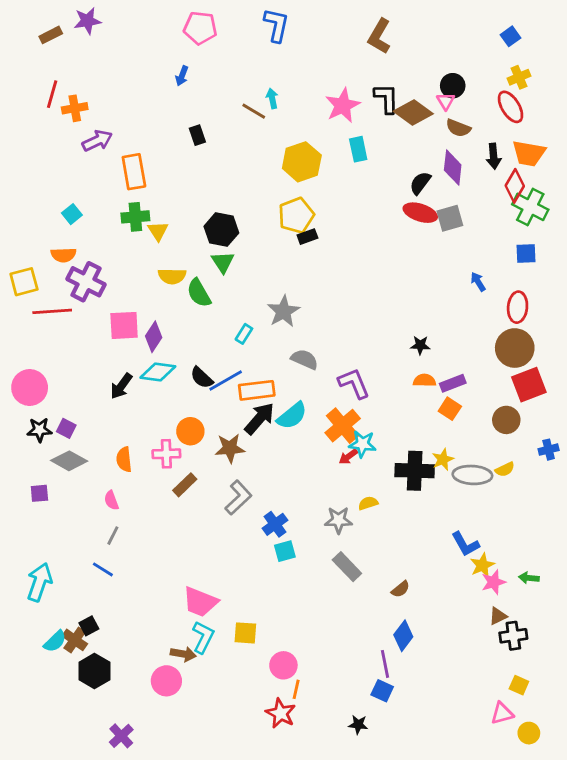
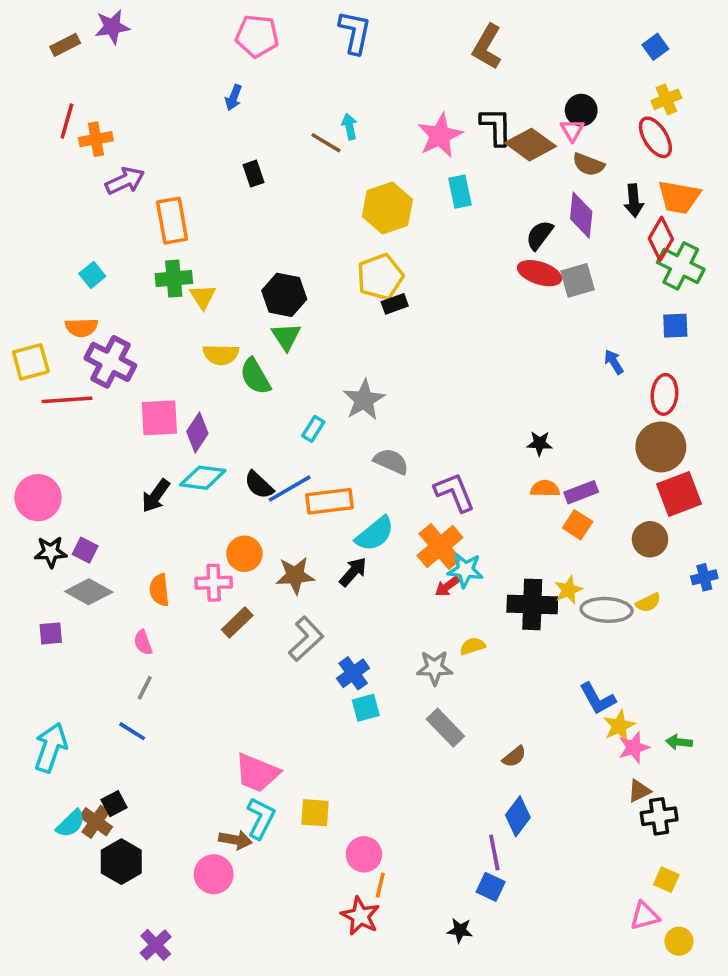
black arrow: (259, 419) -> (353, 572), moved, size x0.7

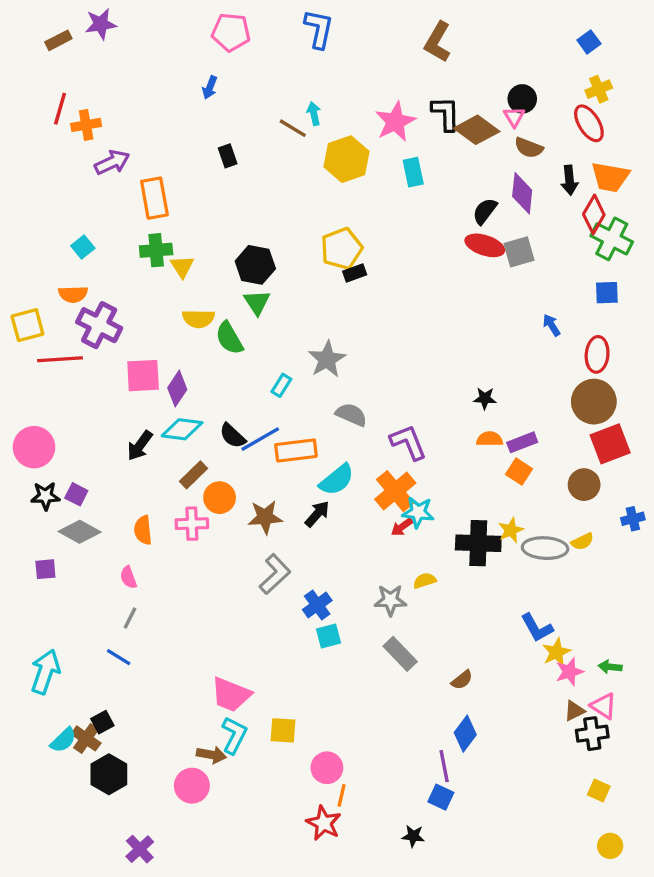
yellow hexagon: (387, 208) -> (346, 159), moved
brown rectangle: (237, 623) -> (193, 475), moved
pink triangle: (645, 916) -> (604, 706), moved, turned 48

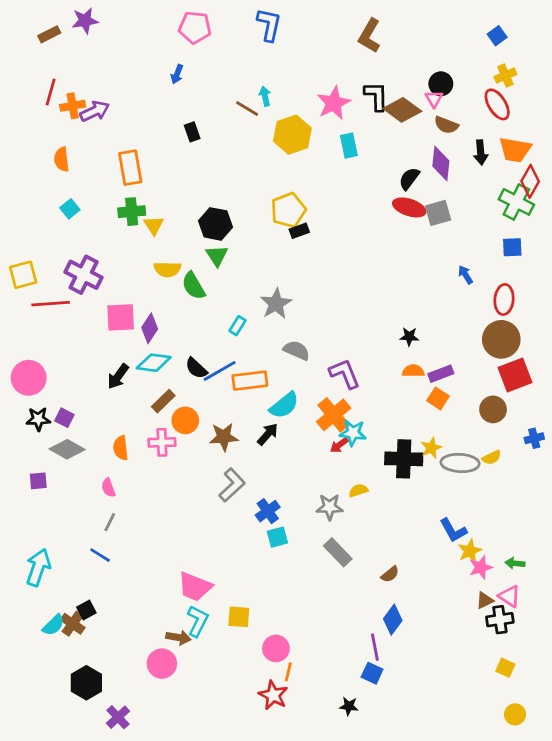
purple arrow: (112, 162) -> (95, 111), moved
red diamond: (594, 214) -> (530, 181), moved
orange semicircle: (73, 294) -> (62, 159), moved, turned 85
black hexagon: (109, 774) -> (86, 683), moved

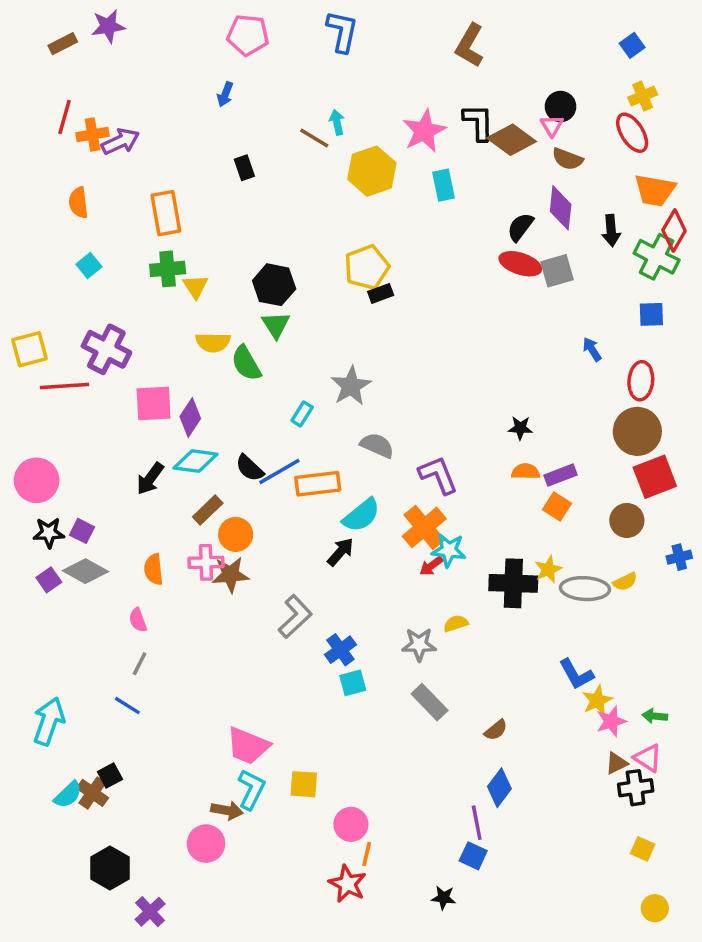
black arrow: (481, 152) -> (611, 231), moved
brown star: (224, 437) -> (230, 575), moved
purple square: (38, 481) -> (49, 580), moved, turned -30

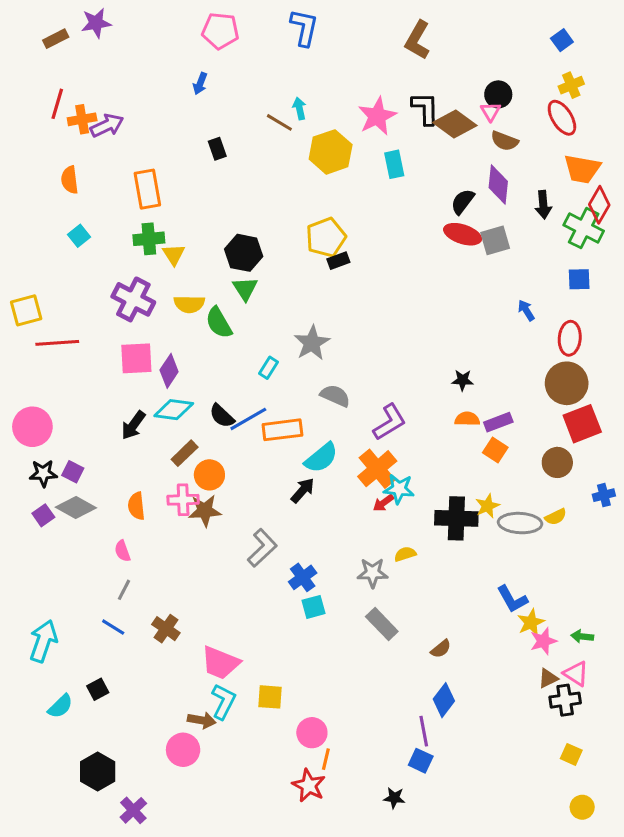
purple cross: (106, 349) -> (133, 299), moved
purple L-shape: (438, 475) -> (390, 422), turned 81
brown cross: (92, 793) -> (166, 629), moved

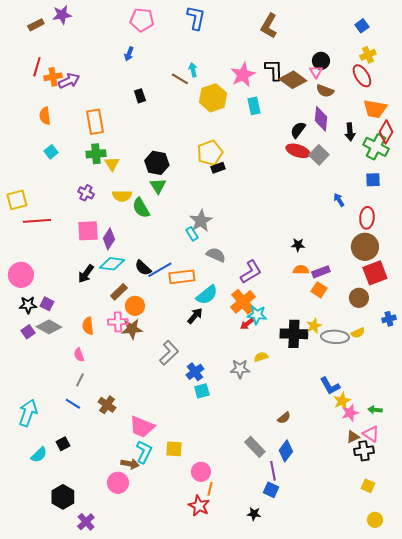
gray square: (495, 240) -> (319, 155), turned -30
purple cross: (133, 299) -> (86, 193), size x0.6
cyan rectangle: (268, 368) -> (192, 234), moved, turned -64
gray rectangle: (382, 624) -> (255, 447), moved

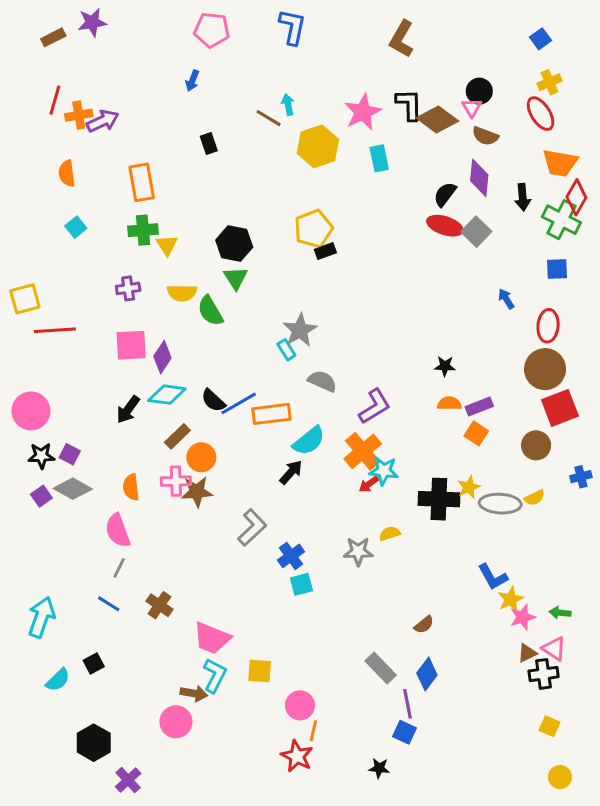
purple cross: (86, 193) -> (128, 288), turned -35
pink semicircle: (79, 355) -> (118, 531), size x1.6

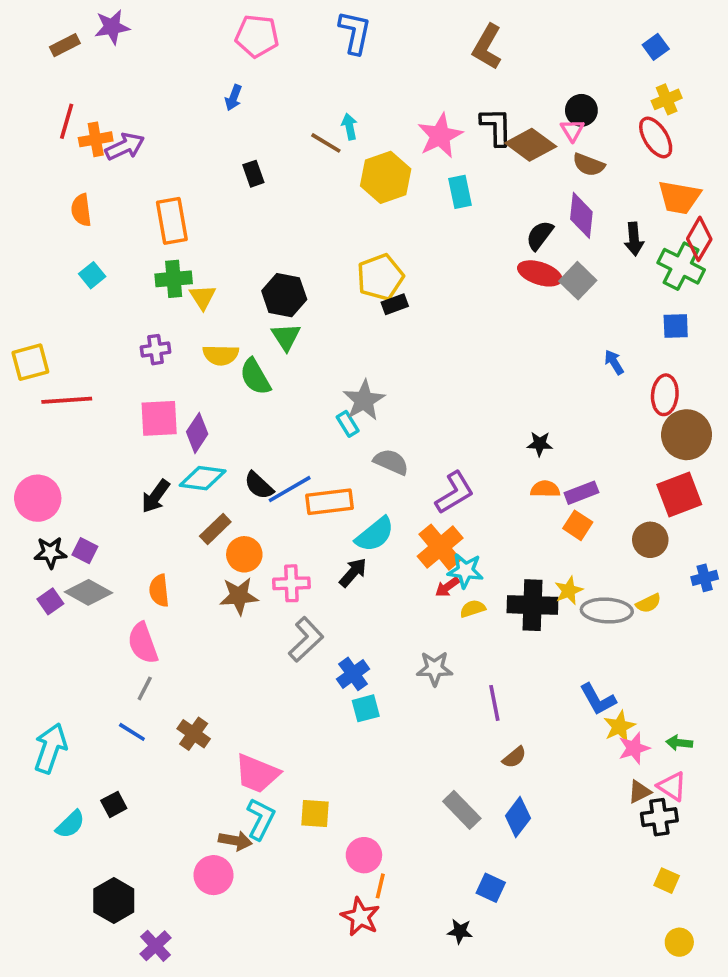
brown circle: (545, 369) -> (687, 435), moved
pink cross: (176, 481) -> (291, 583), moved
yellow semicircle: (390, 533) -> (473, 609), moved
purple line: (408, 704) -> (494, 703), moved

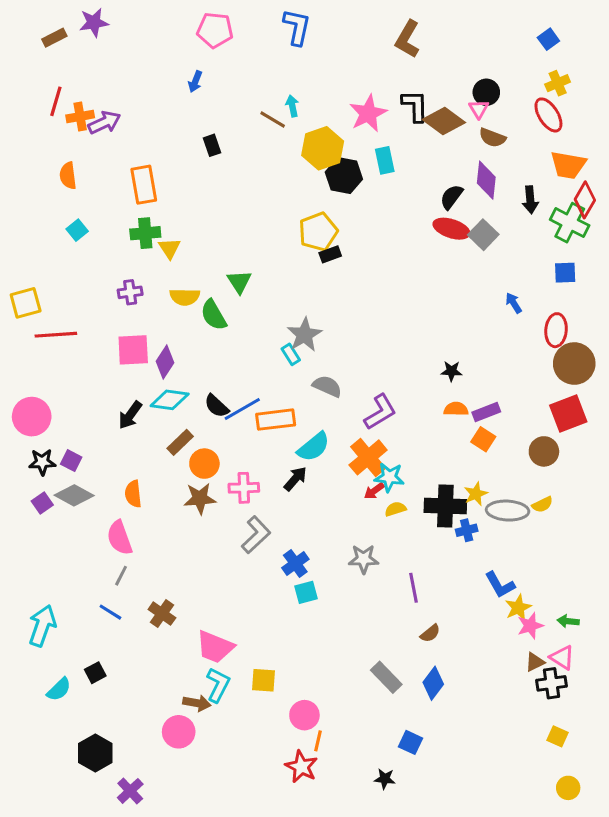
black hexagon: (284, 295) -> (344, 176), moved
blue cross: (705, 578) -> (467, 530), moved

